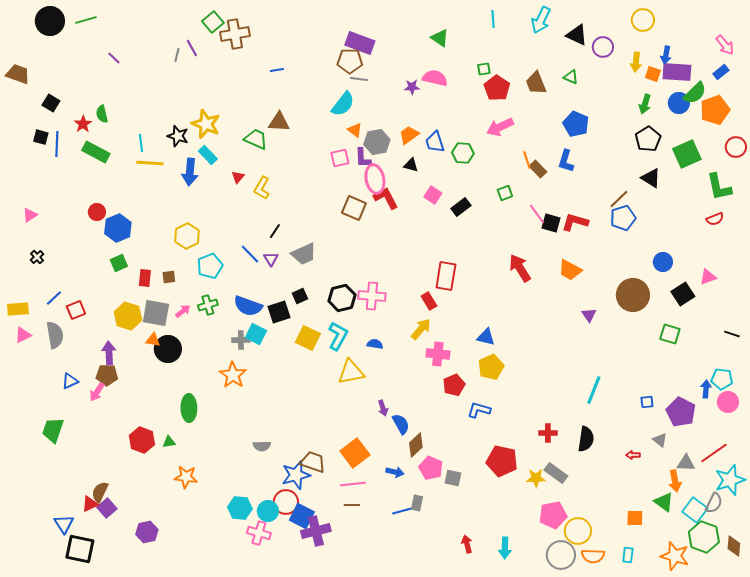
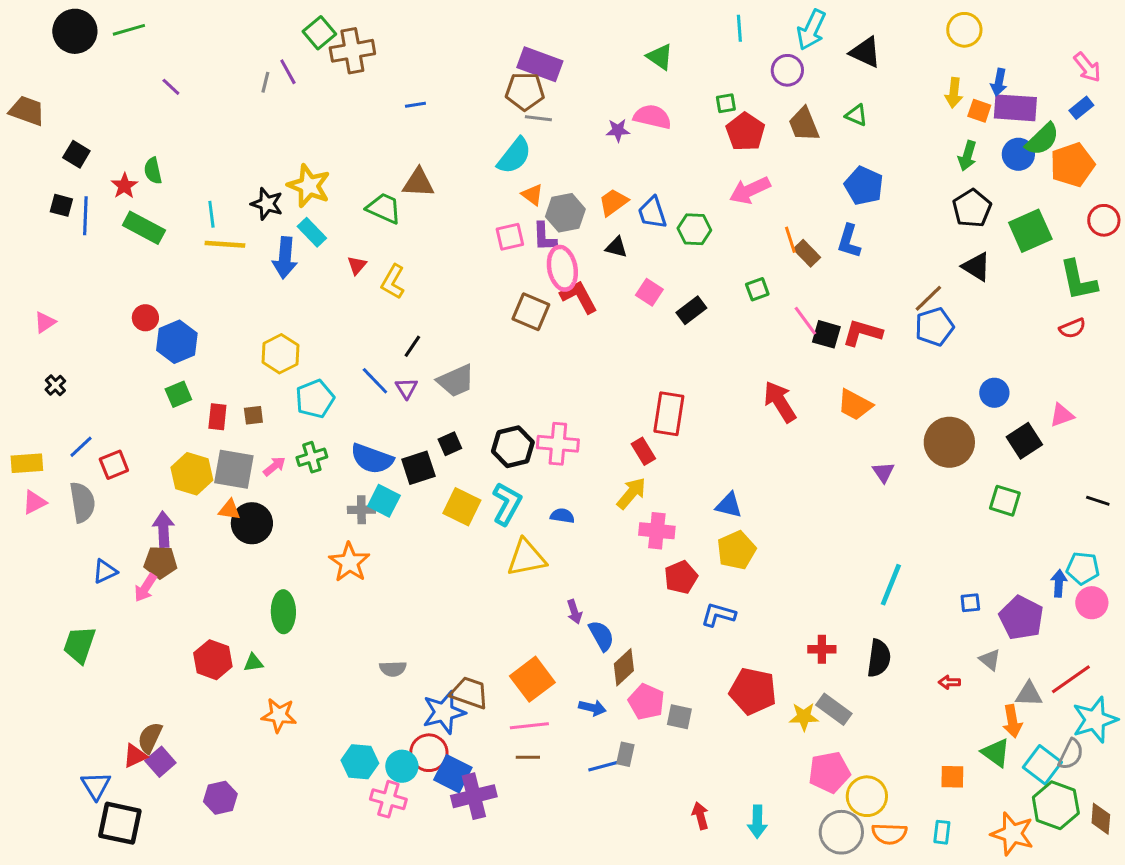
purple circle: (603, 47) -> (787, 70), moved

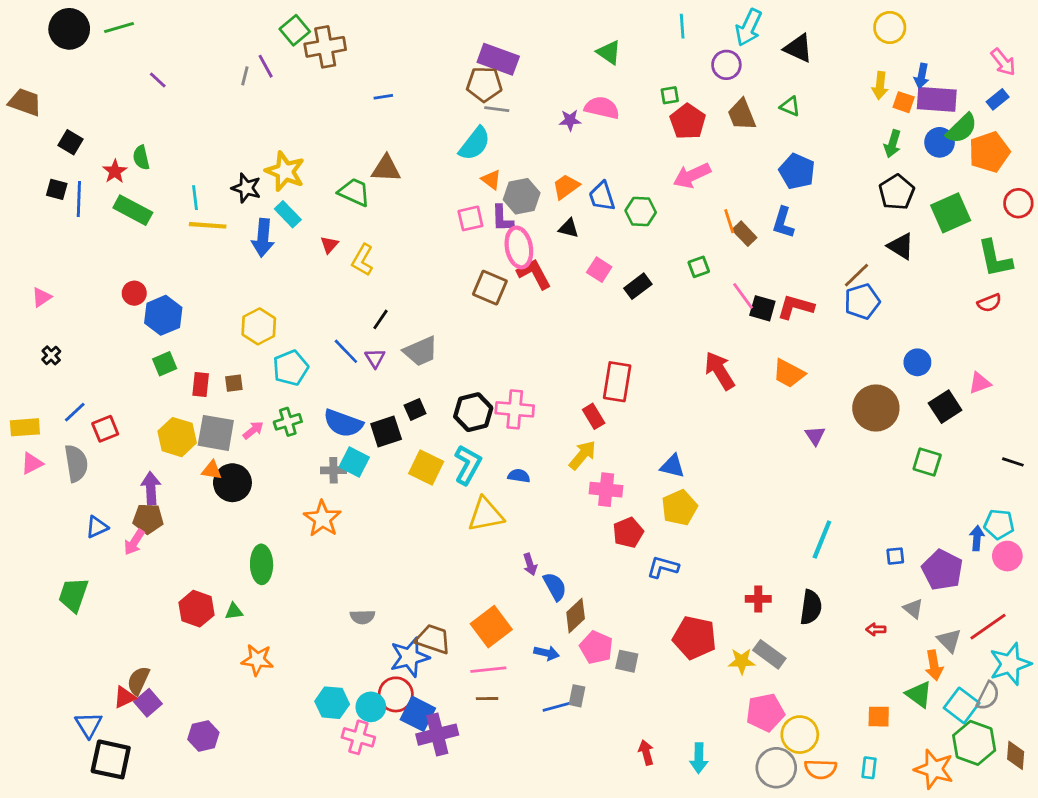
gray triangle: (1029, 694) -> (949, 640), turned 44

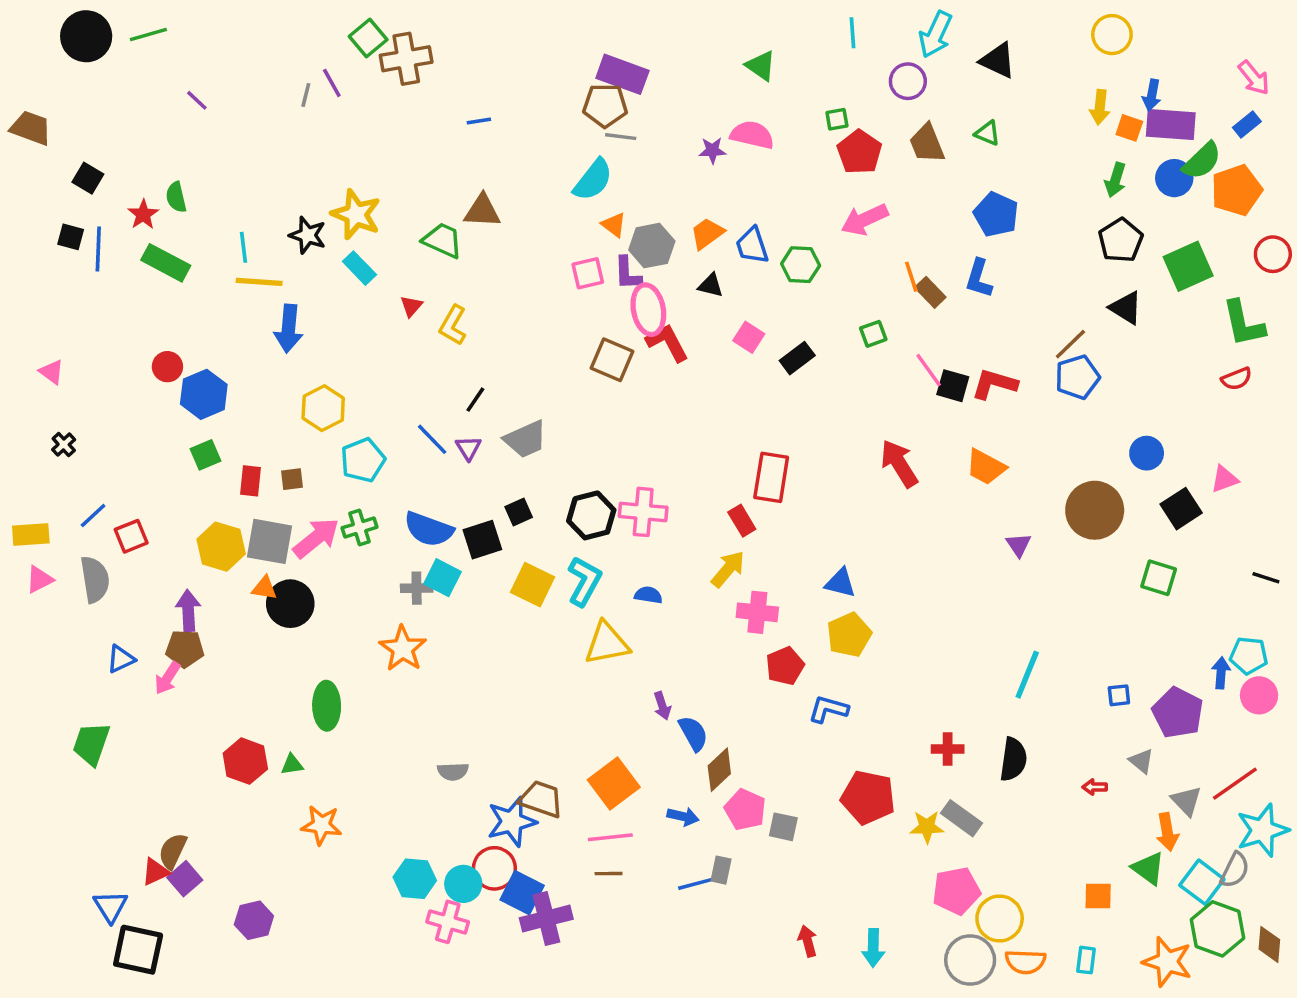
blue arrow: (263, 238) -> (289, 329), moved
pink triangle: (42, 297) -> (52, 372), turned -50
pink arrow: (253, 430) -> (316, 538), size x1.8

